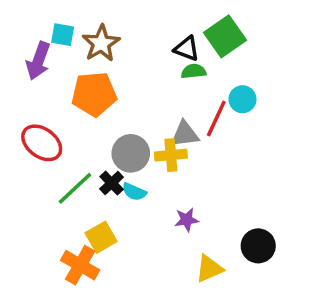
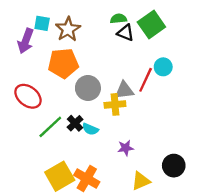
green semicircle: (194, 71) -> (118, 19), moved
gray circle: (131, 153) -> (88, 88), moved
yellow square: (101, 237) -> (60, 176), moved, size x1.4
orange cross: (80, 265) -> (87, 179), moved

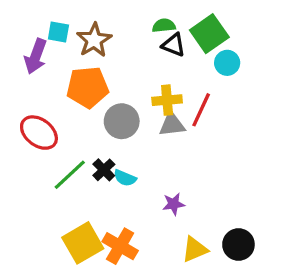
cyan circle: (163, 67) -> (227, 63), moved
yellow cross: (115, 104) -> (167, 100), moved
black circle: (174, 166) -> (238, 245), moved

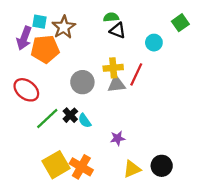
green square: (209, 34) -> (180, 23), moved, size x0.7
orange pentagon: (88, 87) -> (45, 49), moved
cyan semicircle: (125, 178) -> (85, 121), turned 32

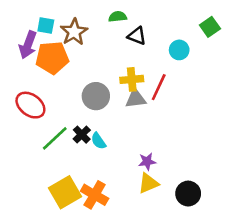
green semicircle: (111, 17) -> (118, 17), moved
purple star: (118, 138) -> (147, 161), moved
yellow triangle: (132, 169) -> (148, 183), moved

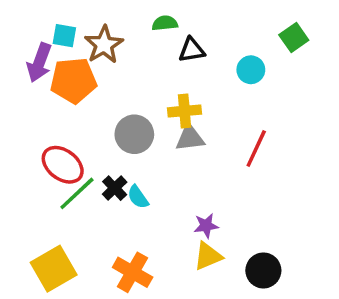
black triangle: (137, 36) -> (192, 50), turned -30
red line: (159, 87) -> (256, 149), moved
red ellipse: (30, 105) -> (63, 165), moved
yellow square: (65, 192) -> (54, 269), moved

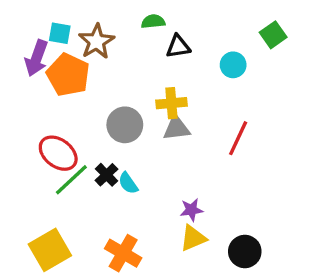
orange pentagon: (73, 81) -> (68, 75), turned 30

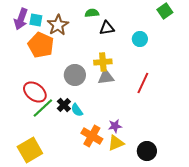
green square: (273, 35) -> (165, 11), moved
purple arrow: (36, 58) -> (21, 19), moved
orange cross: (123, 253) -> (92, 136), moved

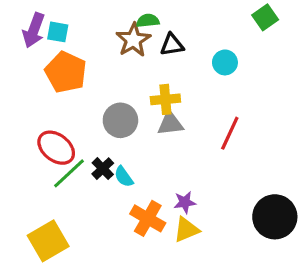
brown star: (58, 25) -> (133, 40), moved
black circle: (147, 151) -> (275, 217), moved, size x1.4

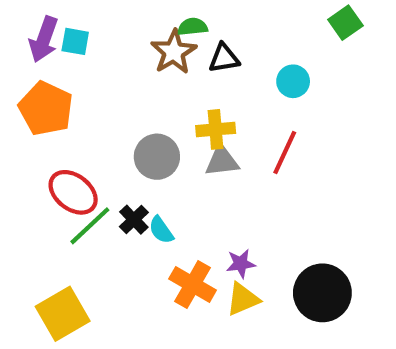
orange pentagon: (66, 72) -> (46, 109), moved
red line: (230, 133) -> (285, 153), moved
black circle: (275, 217) -> (322, 293), moved

